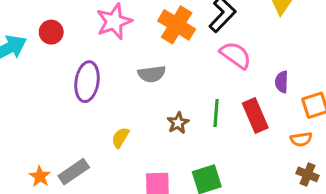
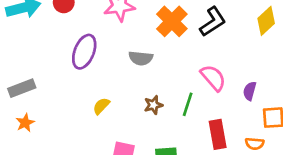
pink semicircle: (236, 55) -> (213, 78), moved
red rectangle: (255, 116) -> (218, 134), moved
gray rectangle: (74, 172) -> (22, 88), moved

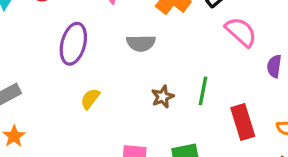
pink semicircle: (213, 78) -> (241, 32), moved
yellow semicircle: (101, 106) -> (90, 99), moved

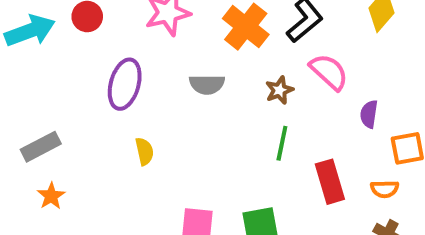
brown star: (163, 97) -> (279, 90), moved
yellow semicircle: (90, 99) -> (144, 151), turned 130

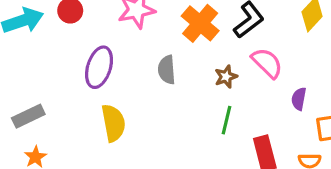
gray semicircle: (207, 84) -> (167, 70), turned 84
yellow semicircle: (144, 151) -> (113, 123), size x1.6

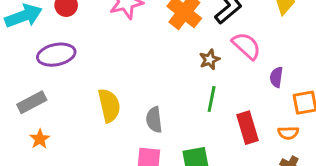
purple ellipse: (99, 67) -> (56, 55), moved, turned 63
gray semicircle: (167, 70) -> (154, 120), moved

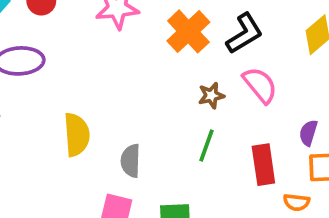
purple semicircle: (276, 77) -> (308, 133), moved
red rectangle: (247, 128) -> (263, 165), moved

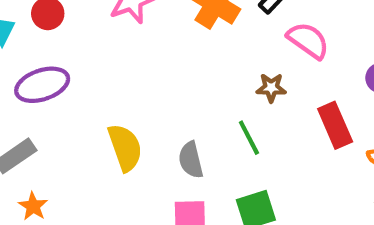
brown star: (211, 96) -> (271, 88), moved, turned 30
green line: (207, 146) -> (249, 138), moved, turned -32

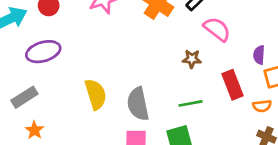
green line: (249, 138) -> (190, 103), moved, turned -75
gray semicircle: (191, 160) -> (138, 104), size x1.4

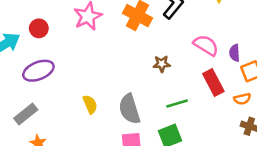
pink semicircle: (217, 29) -> (206, 45), moved
brown star: (192, 59) -> (162, 64), moved
yellow semicircle: (96, 94) -> (90, 104), size x0.7

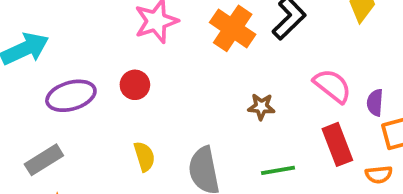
red circle: (39, 28) -> (135, 85), moved

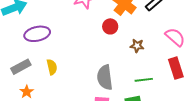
red circle: (135, 85) -> (110, 26), moved
yellow semicircle: (144, 156) -> (52, 67), moved

